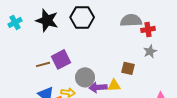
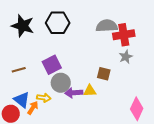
red cross: (148, 29) -> (124, 35), size x1.5
purple square: (61, 59) -> (52, 65), moved

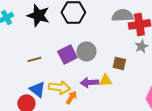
gray circle: (61, 83) -> (86, 51), moved
yellow arrow: (44, 98) -> (59, 87), size x1.5
orange arrow: (33, 108) -> (71, 97), moved

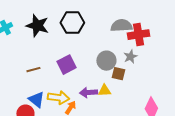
gray star: (141, 46) -> (130, 57), moved
gray circle: (86, 51) -> (106, 61), moved

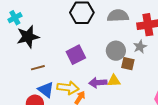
black star: (37, 26) -> (28, 37), moved, turned -30
gray semicircle: (121, 26) -> (118, 16), moved
brown line: (33, 70) -> (38, 68), moved

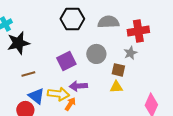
gray circle: (116, 51) -> (96, 54), moved
yellow triangle: (114, 81) -> (116, 87), moved
purple arrow: (98, 83) -> (78, 86), moved

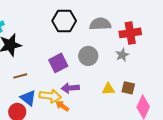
brown square: (118, 70) -> (128, 88), moved
orange arrow: (70, 104) -> (62, 106), turned -88

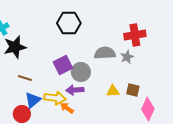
gray semicircle: (100, 24) -> (105, 53), moved
gray circle: (88, 56) -> (81, 72), moved
brown line: (20, 76) -> (25, 78), turned 32
blue triangle: (28, 98) -> (33, 100), turned 42

